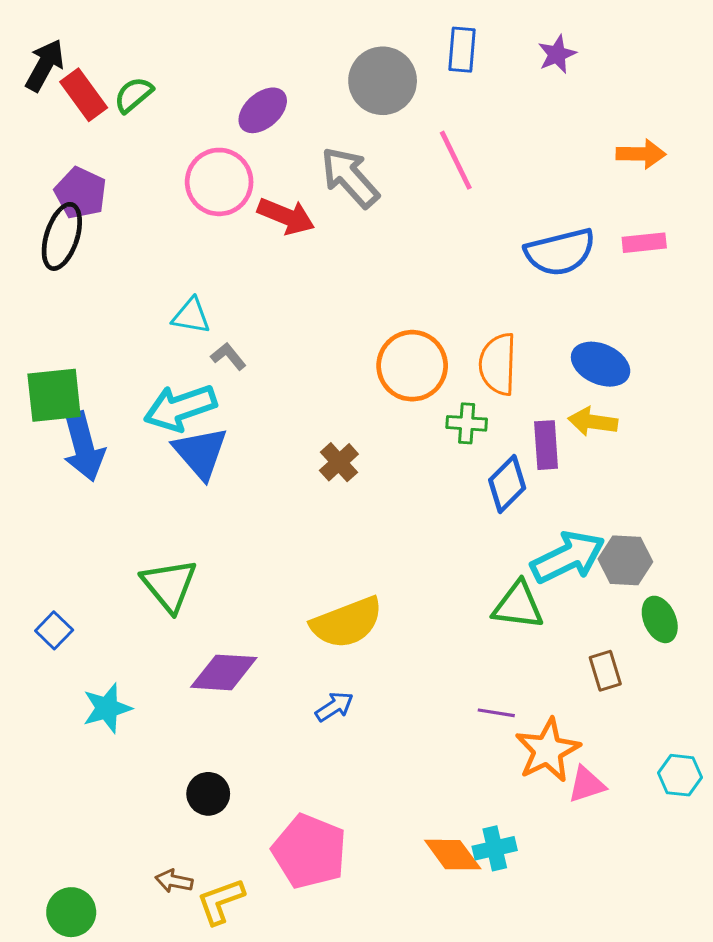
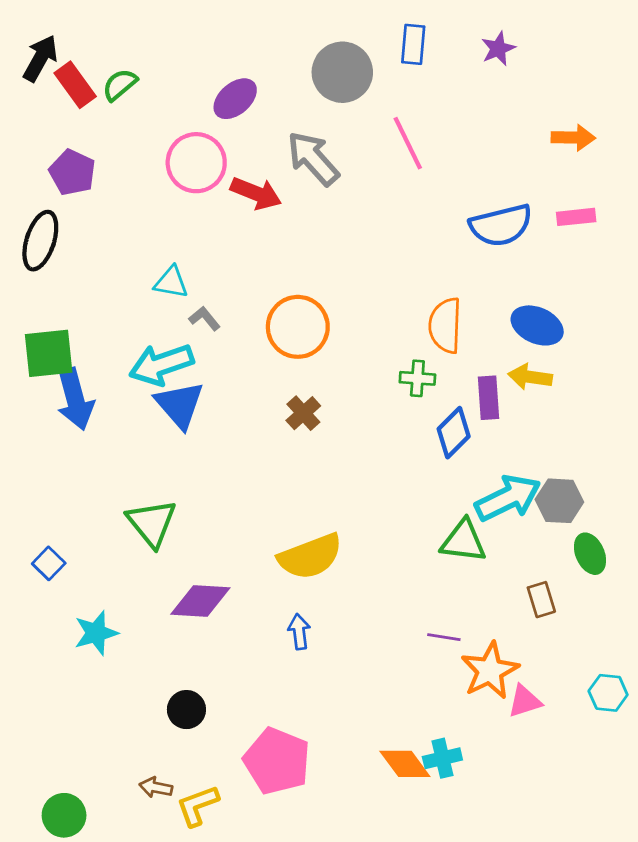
black ellipse: (62, 236) -> (40, 241), moved
orange circle: (412, 366) -> (298, 327), moved
blue arrow: (334, 707) -> (299, 632), turned -64

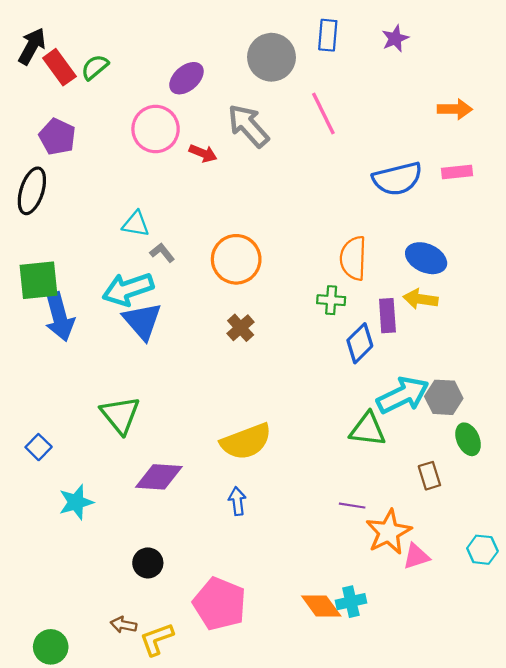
red arrow: (256, 193) -> (203, 153), size x0.7

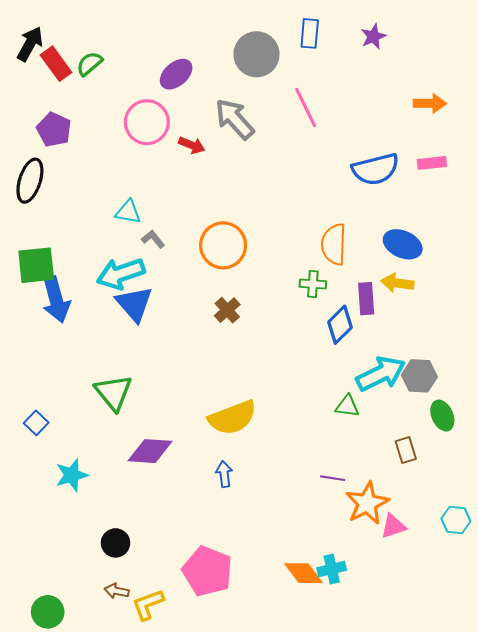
green triangle: (368, 429) -> (347, 406), size x0.7
black circle: (148, 563) -> (116, 543), moved

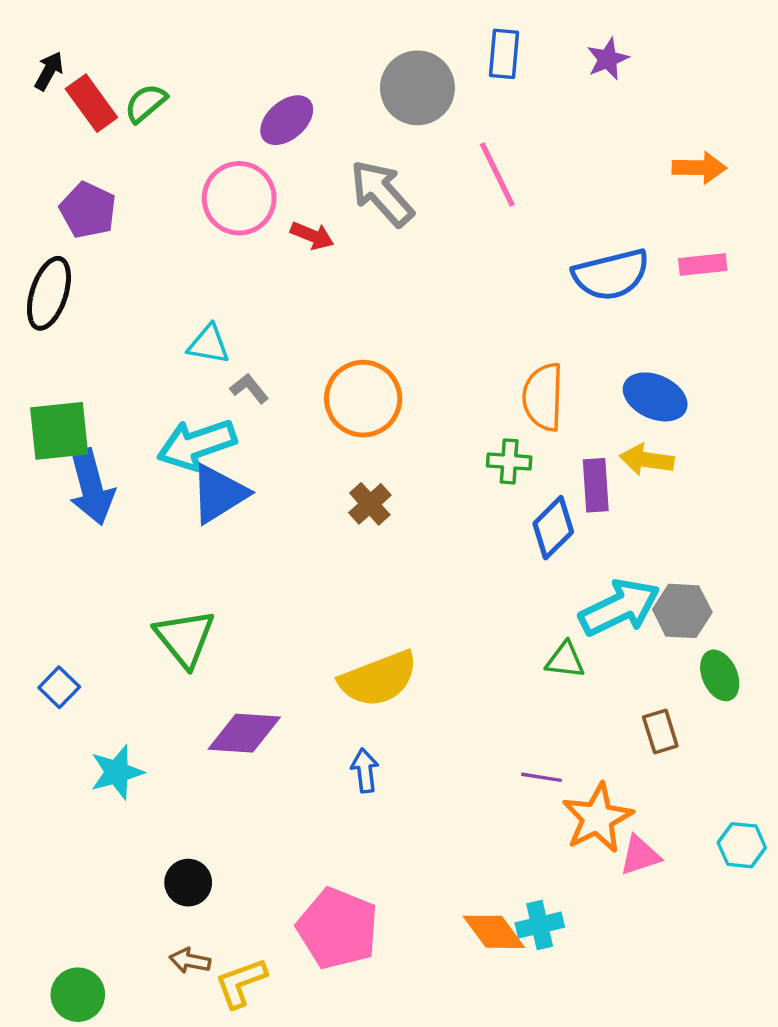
black arrow: (30, 44) -> (49, 71), size x0.7
blue triangle: (134, 304) -> (219, 494), turned 39

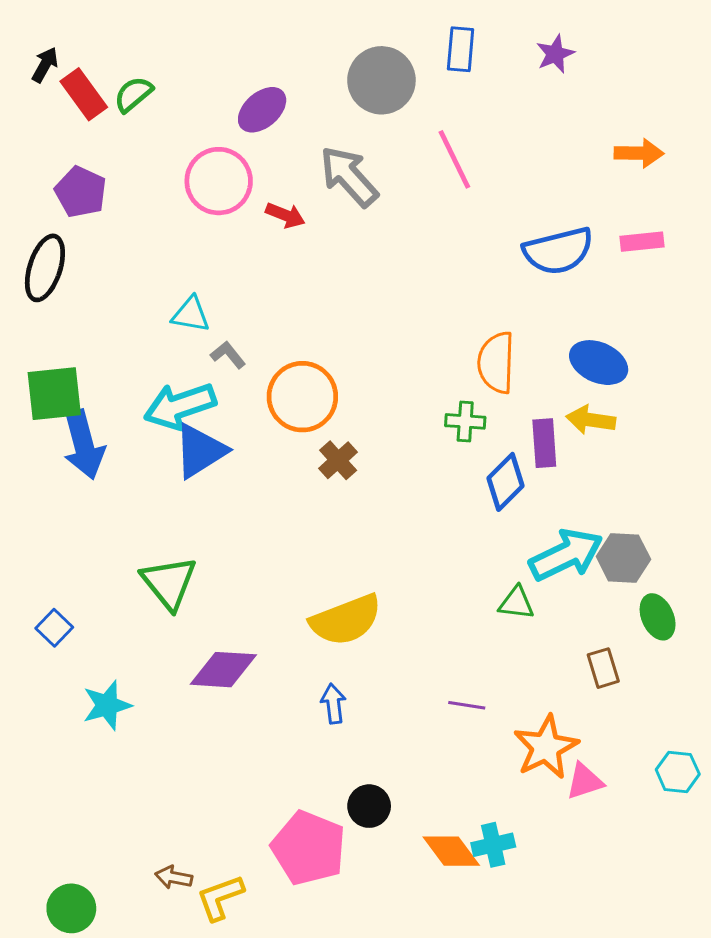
orange circle: (363, 399) -> (302, 397), moved
purple line: (541, 777) -> (467, 705), moved
black circle: (188, 883) -> (369, 806), moved

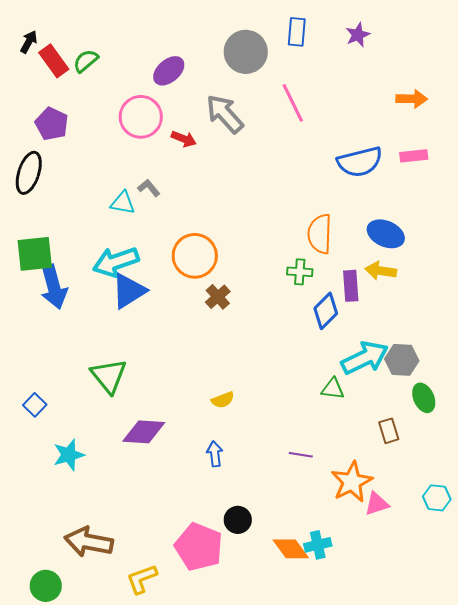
gray L-shape: (228, 355) -> (149, 188), moved
yellow semicircle: (346, 620) -> (223, 400), size x0.5
brown arrow: (174, 877) -> (89, 542), moved, size x2.0

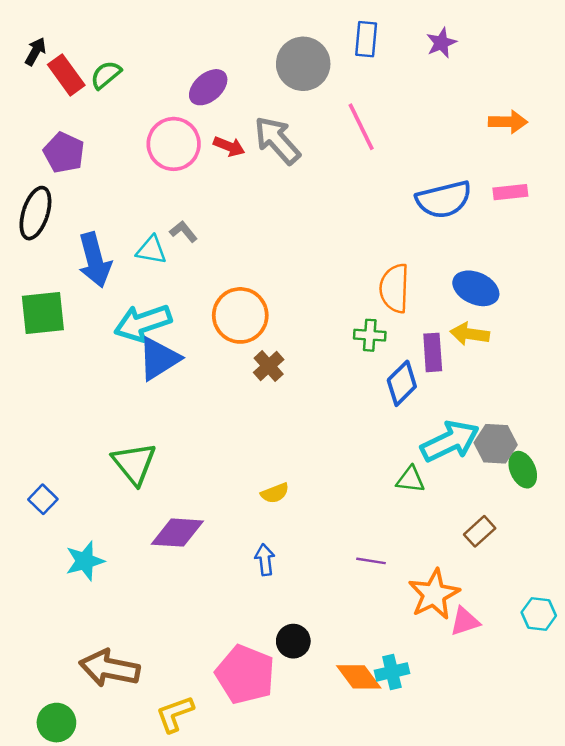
red arrow: (184, 139) -> (229, 146), moved
blue arrow: (54, 287) -> (95, 260), moved
green ellipse: (424, 398) -> (523, 470), moved
brown rectangle: (389, 431) -> (480, 531), turned 65

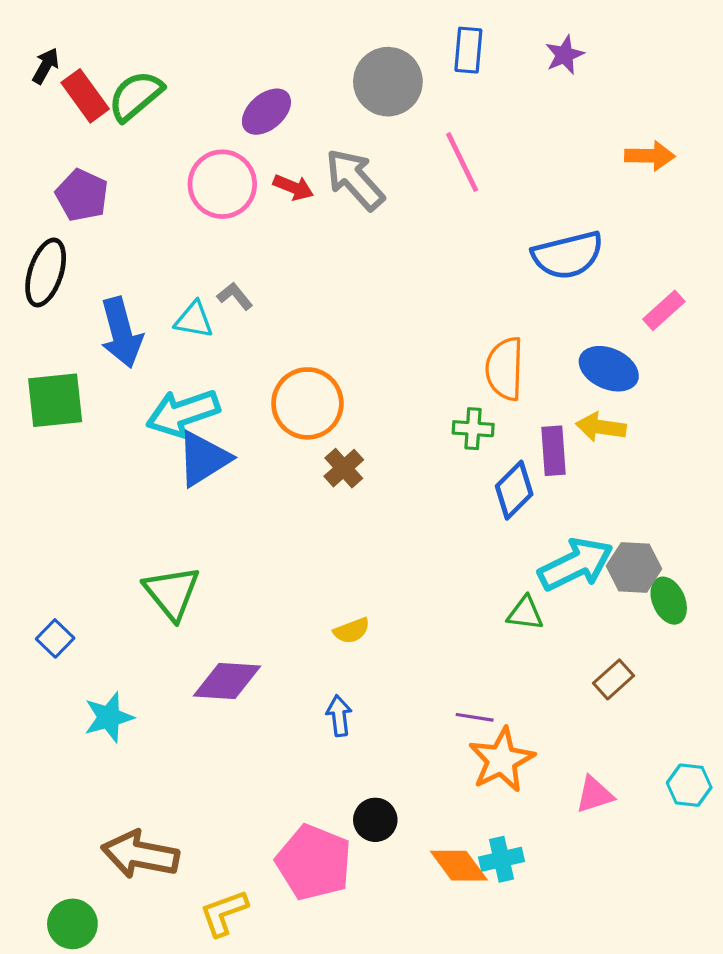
green semicircle: (106, 75) -> (136, 96), size x1.4
pink rectangle: (510, 192) -> (664, 310), moved, turned -36
orange star: (434, 594) -> (501, 760), moved

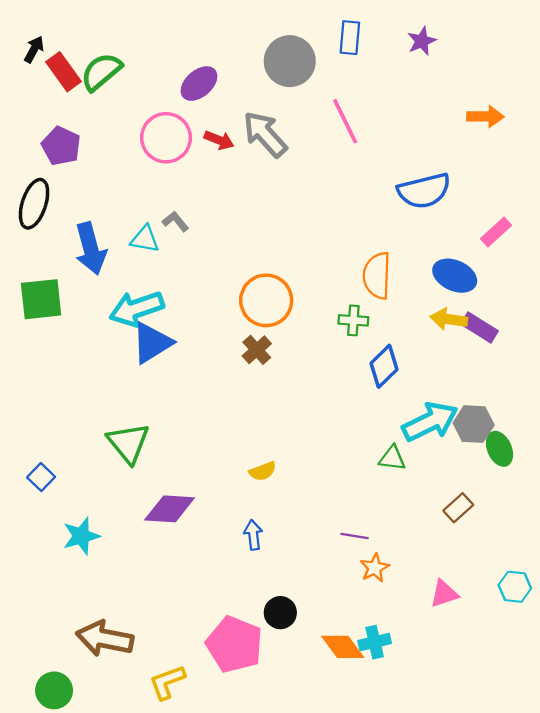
orange circle: (307, 403) -> (266, 300), moved
purple rectangle: (554, 451) -> (479, 327), moved, turned -54
orange star: (501, 760) -> (375, 568), size x0.6

